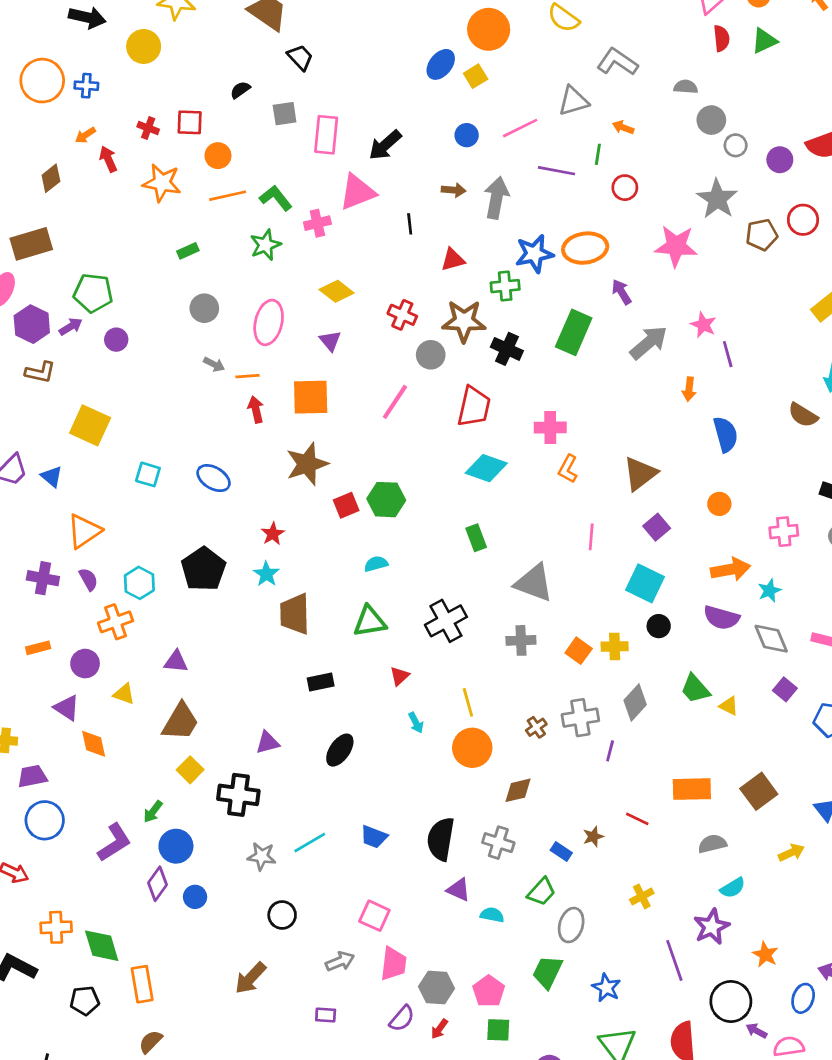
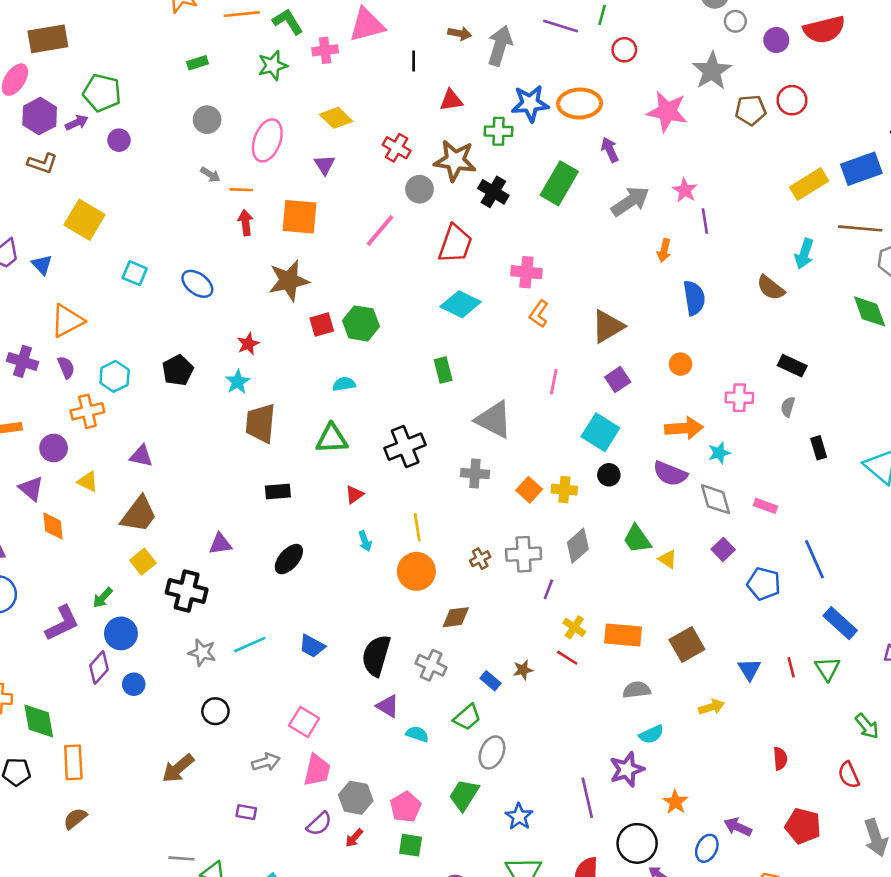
black pentagon: (203, 569) -> (178, 370), size x0.7
yellow cross: (642, 896) -> (574, 627), moved, turned -35

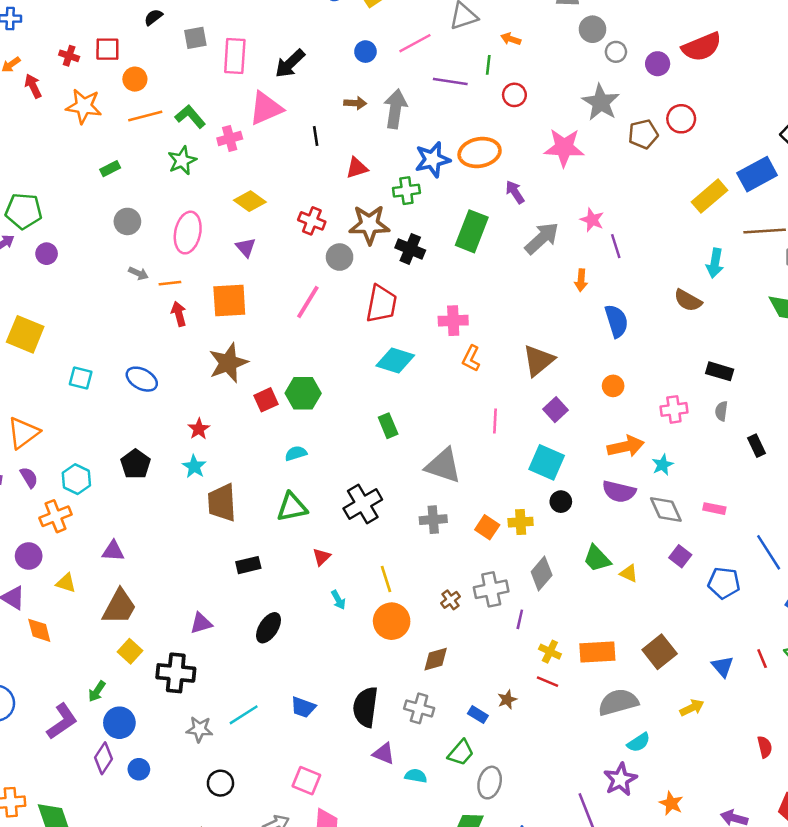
gray semicircle: (637, 690) -> (618, 702), size x1.5

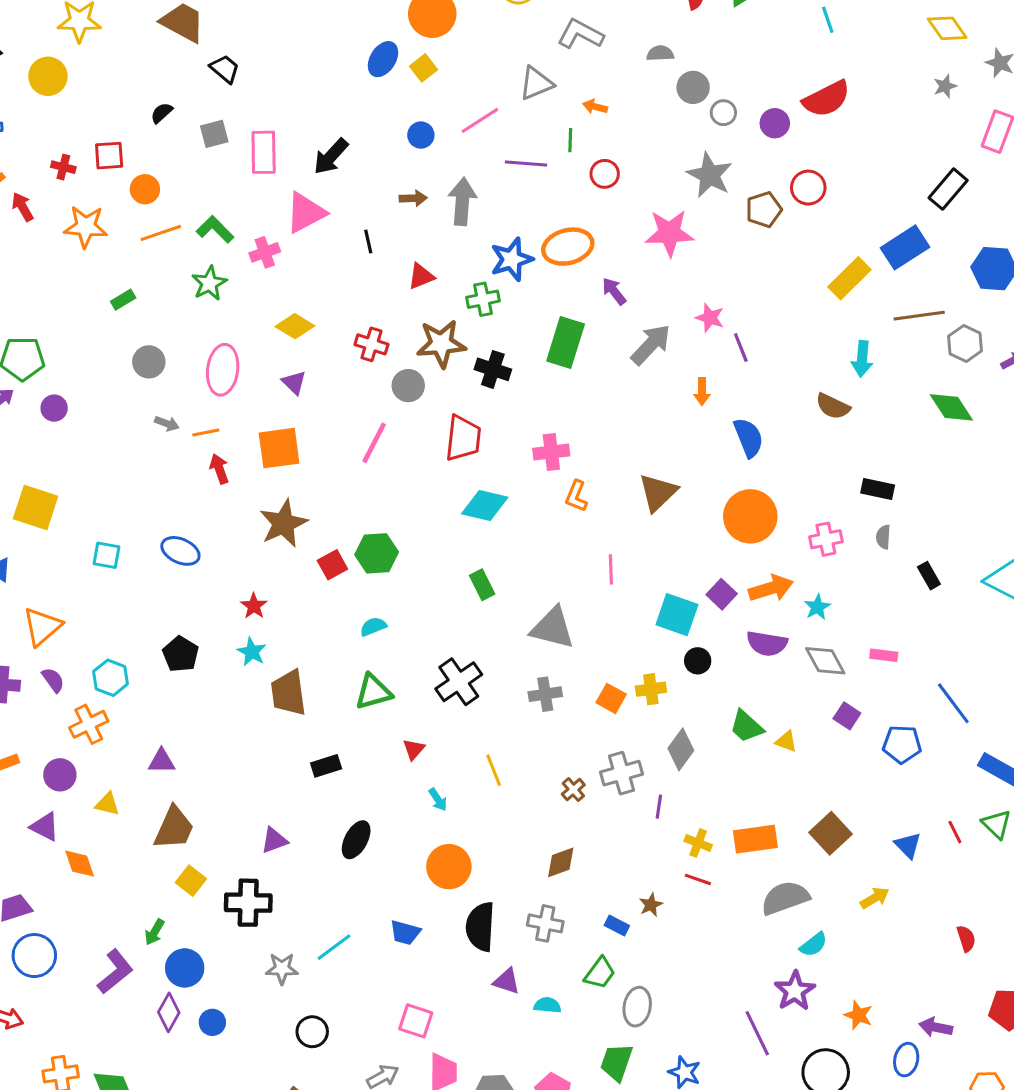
orange circle: (613, 386) -> (750, 516), size x2.0
purple square: (556, 410) -> (722, 594), moved
orange circle: (392, 621) -> (449, 867), moved

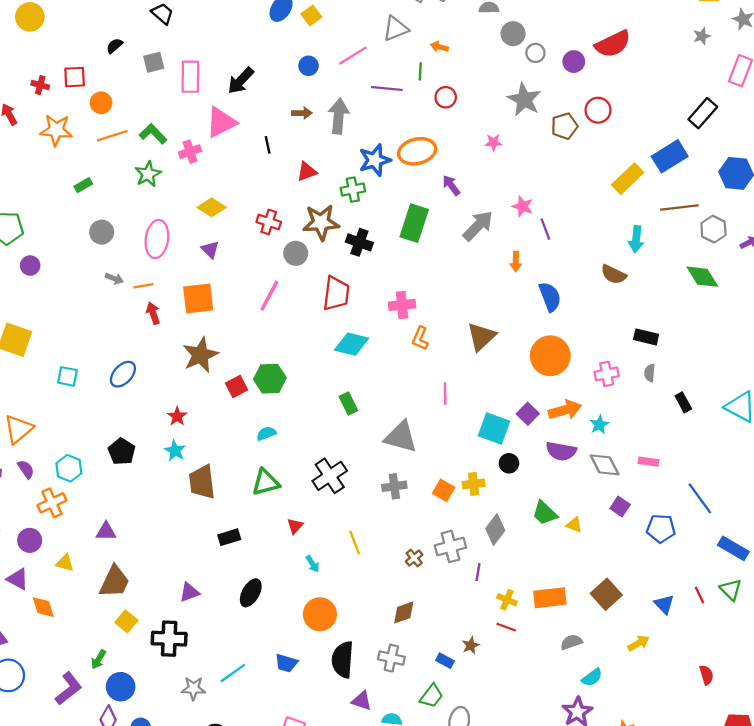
pink star: (669, 233) -> (493, 142), size x0.5
blue ellipse: (180, 551) -> (123, 374), turned -72
gray semicircle: (785, 898) -> (571, 642), size x0.6

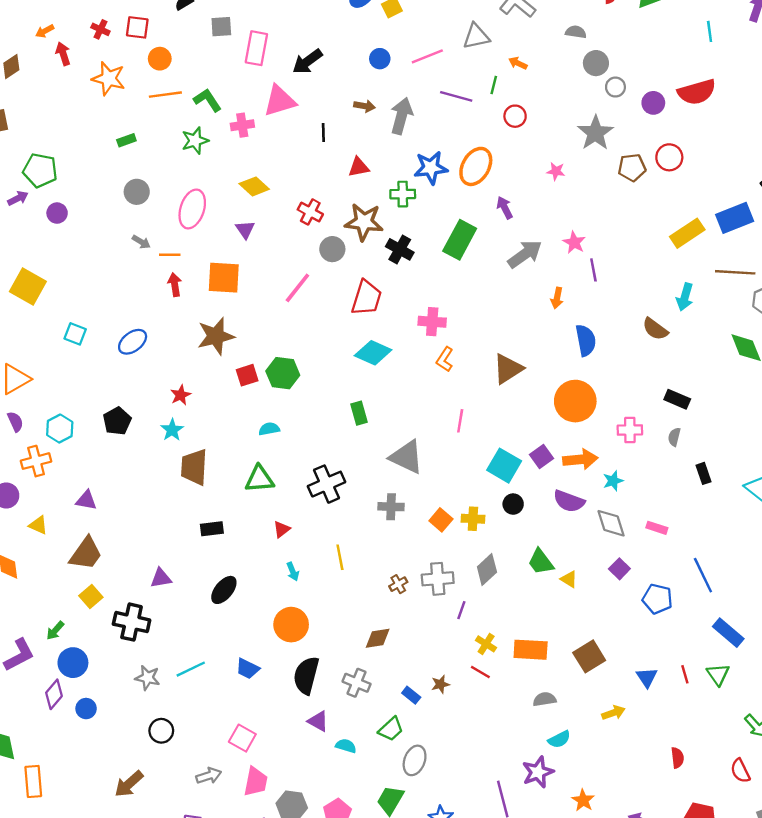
orange ellipse: (417, 151) -> (476, 166), turned -57

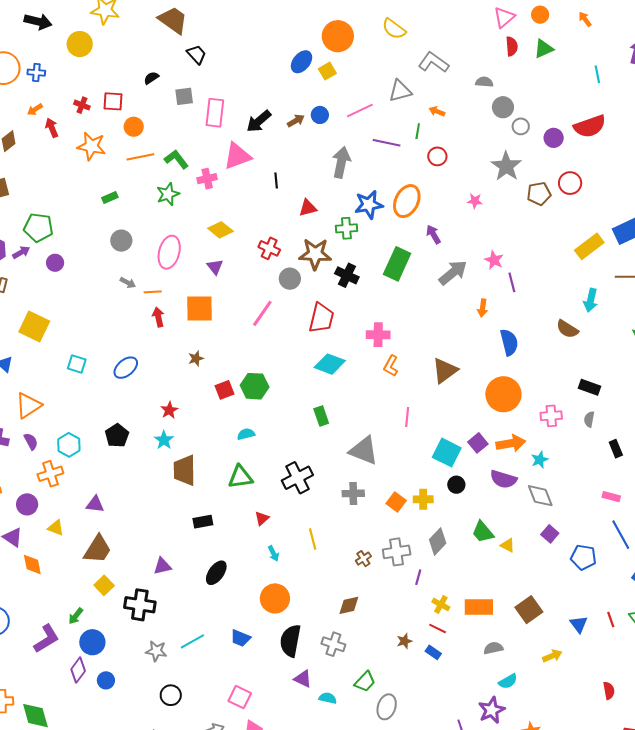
brown arrow: (364, 106) -> (296, 121), moved, turned -36
brown star: (216, 336) -> (196, 358), size x0.5
pink rectangle: (657, 528) -> (611, 497), moved
blue rectangle: (411, 695) -> (433, 652), moved

